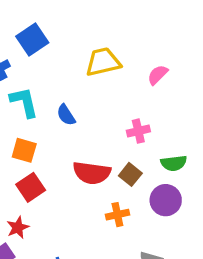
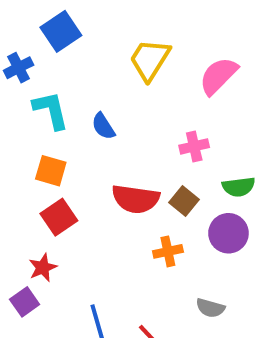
yellow trapezoid: (103, 62) -> (150, 60), turned -45
pink semicircle: (158, 75) -> (218, 76), size x1.5

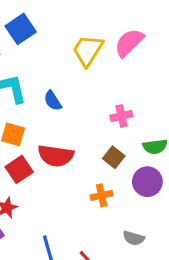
pink semicircle: (218, 76) -> (129, 43), moved
red semicircle: (136, 199) -> (56, 156), moved

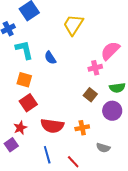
pink semicircle: (129, 43) -> (110, 51), moved
red semicircle: (56, 156) -> (52, 126), moved
orange cross: (102, 195) -> (82, 128), moved

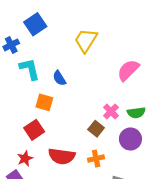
pink cross: (95, 68) -> (111, 111), moved, turned -32
orange square: (24, 80) -> (44, 102), moved
brown square: (90, 95) -> (96, 129), moved

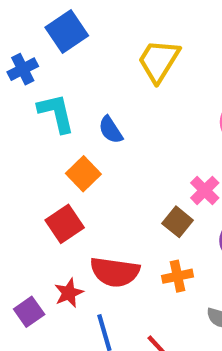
orange square: (44, 102) -> (83, 174), turned 30
red star: (25, 158) -> (69, 293), moved

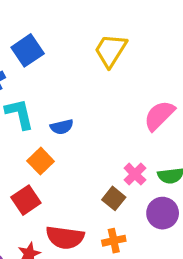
yellow trapezoid: (159, 61) -> (111, 50), moved
blue semicircle: (111, 130) -> (62, 127), turned -70

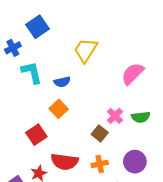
yellow trapezoid: (111, 50) -> (86, 50), moved
orange square: (41, 161) -> (59, 109), moved
purple circle: (163, 213) -> (135, 162), moved

